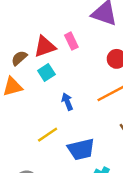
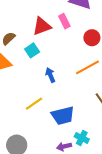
pink rectangle: (71, 41) -> (64, 21), moved
red triangle: (45, 47) -> (42, 26), moved

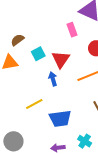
red triangle: (42, 26) -> (61, 59), moved, turned -42
cyan cross: (82, 138) -> (85, 141), moved

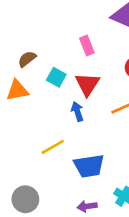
pink rectangle: (72, 30) -> (87, 45), moved
cyan square: (38, 54) -> (56, 77), turned -32

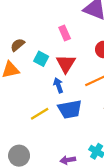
blue trapezoid: (89, 166) -> (70, 109), moved

